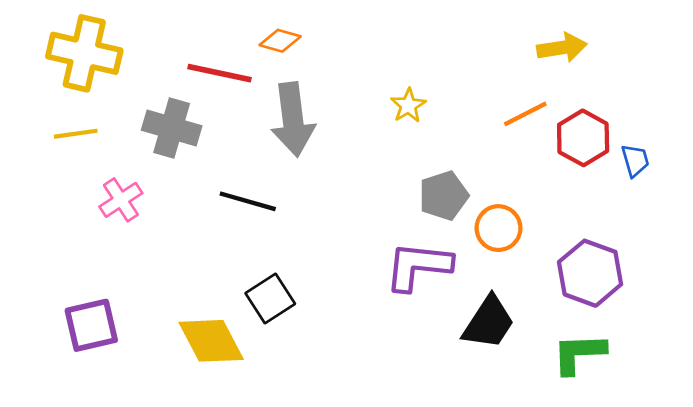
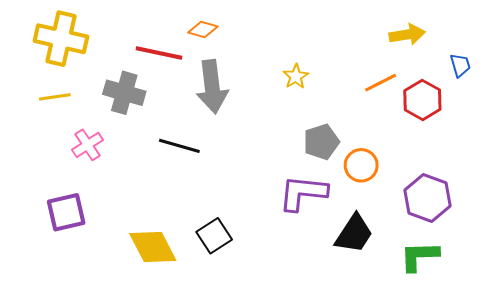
blue trapezoid: (635, 160) -> (460, 65), moved
black square: (270, 299) -> (214, 236), moved
purple square: (91, 325) -> (66, 212), moved

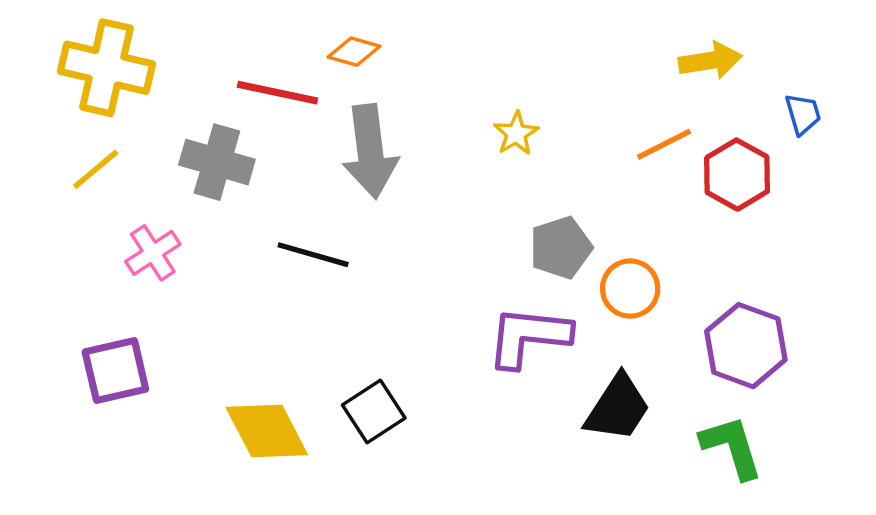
yellow line: (55, 97) -> (96, 169), turned -32
green L-shape: (419, 256) -> (732, 447), turned 75

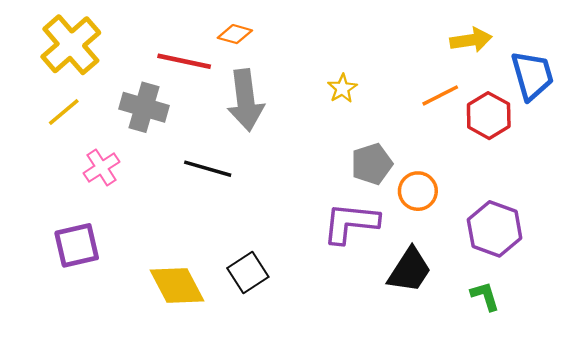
yellow cross: (107, 68) -> (71, 45), turned 36
blue trapezoid: (803, 114) -> (532, 75), size x1.8
green L-shape: (732, 447) -> (485, 296), size x0.7

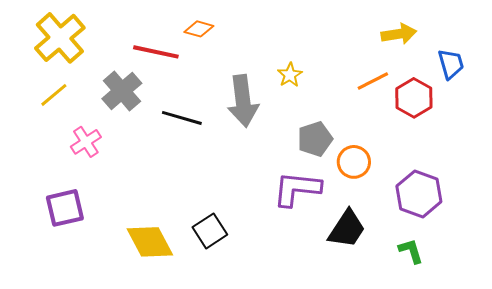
blue trapezoid: (532, 75) -> (451, 64), size x0.7
gray arrow: (246, 100) -> (243, 101), moved
gray cross: (144, 107) -> (122, 91), turned 33
black line: (208, 169) -> (182, 118), moved

